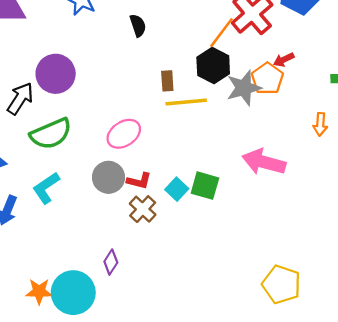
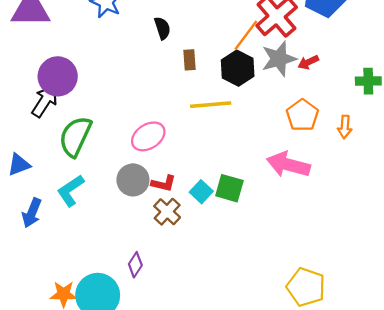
purple circle: (56, 74) -> (58, 76), moved
orange pentagon: (267, 78) -> (302, 115), moved
brown rectangle: (167, 81) -> (189, 60), moved
gray star: (244, 88) -> (279, 59), moved
green semicircle: (51, 134) -> (75, 136), turned 138

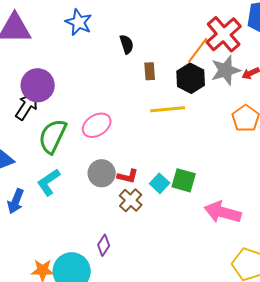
pink ellipse: (148, 136) -> (97, 125), moved
pink arrow: (288, 165) -> (223, 212), moved

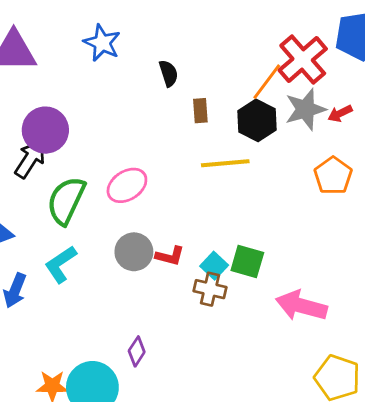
brown cross: (131, 200) -> (210, 289), moved, turned -30

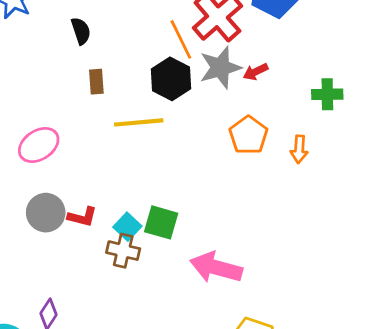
orange line: (267, 82) -> (181, 39), turned -63
brown rectangle: (200, 111) -> (96, 82), moved

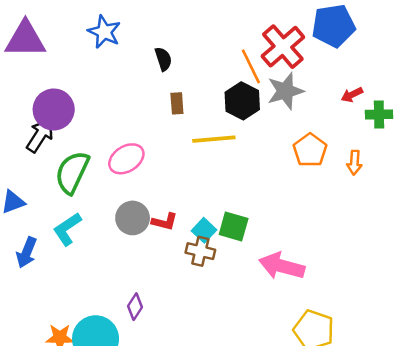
red arrow: (256, 72) -> (352, 95), moved

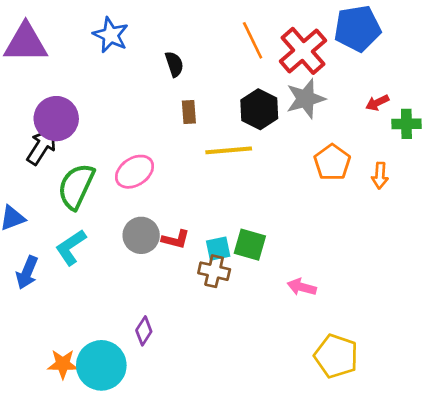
orange line: (251, 66) -> (253, 40), moved
cyan square: (204, 230) -> (218, 249), turned 35
pink arrow: (282, 266) -> (302, 287), size x0.6

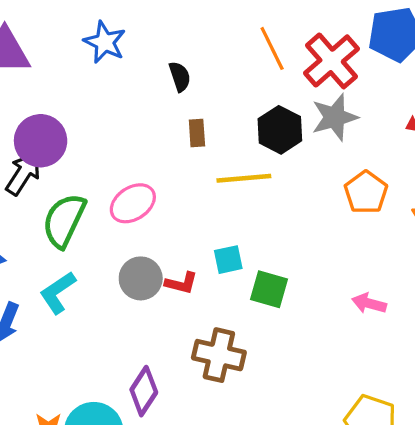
cyan square: (218, 249) -> (228, 260), moved
brown cross: (214, 271) -> (219, 355), moved, size x1.4
pink arrow: (302, 287) -> (369, 303), moved
purple diamond: (144, 331) -> (144, 391), size x1.4

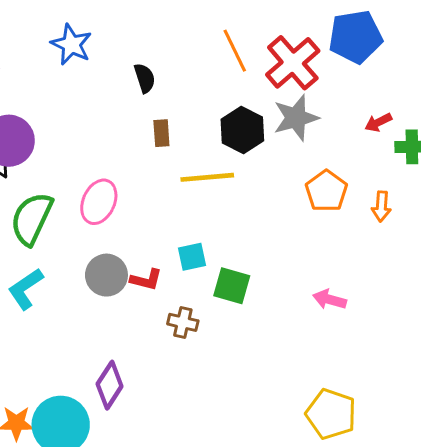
pink ellipse: (133, 203) -> (99, 202), turned -33
brown cross: (219, 355) -> (183, 322), moved, size x0.6

